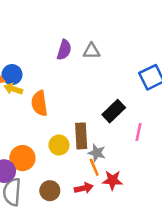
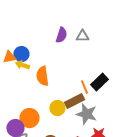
brown rectangle: (81, 136) -> (74, 101), turned 66
gray star: (97, 153) -> (86, 114), size x1.5
orange line: (94, 167) -> (84, 87), moved

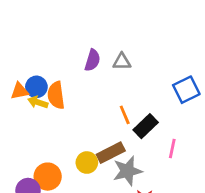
orange semicircle: (42, 76) -> (56, 95), moved
orange line: (84, 87) -> (125, 115), moved
gray star: (86, 114) -> (127, 171), turned -30

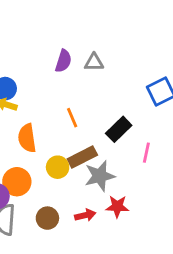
orange semicircle: (56, 95) -> (27, 138), moved
orange line: (125, 115) -> (72, 118), moved

